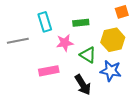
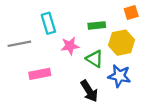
green rectangle: (81, 23) -> (97, 25), moved
pink rectangle: (49, 71) -> (40, 74), moved

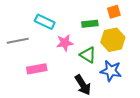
orange square: (131, 13) -> (114, 12), moved
cyan rectangle: (48, 23) -> (45, 22), turned -48

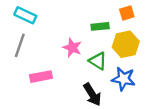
cyan rectangle: (45, 22) -> (25, 15), moved
gray line: (18, 41) -> (20, 45), turned -60
pink star: (65, 43) -> (72, 48), turned 30

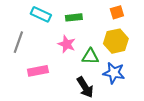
cyan rectangle: (25, 15) -> (41, 14), moved
green rectangle: (100, 26) -> (74, 17), moved
green triangle: (98, 61) -> (90, 56), turned -30

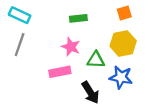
cyan rectangle: (41, 14) -> (20, 15), moved
pink rectangle: (38, 71) -> (60, 72), moved

